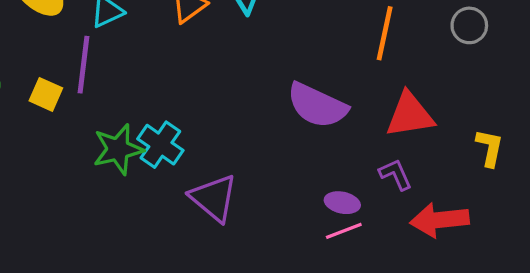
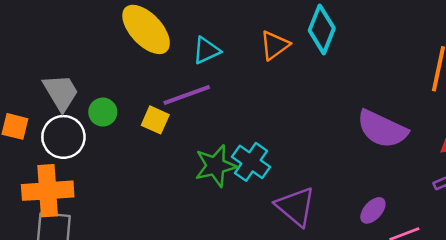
purple line: (84, 65) -> (187, 95), turned 63
purple ellipse: (342, 203) -> (373, 210), moved, turned -60

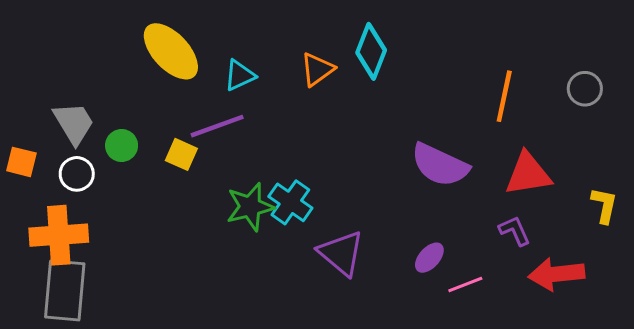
white circle: (63, 137) -> (77, 174), size x0.7

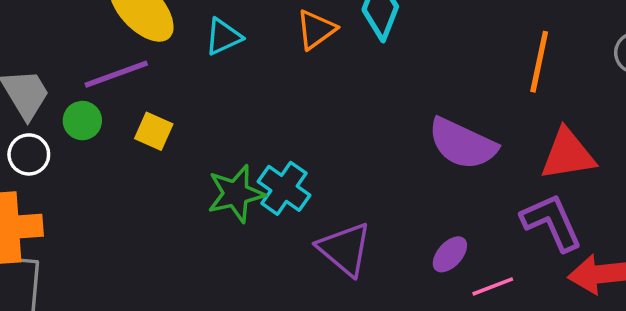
purple line: (217, 126) -> (116, 74), moved
purple L-shape: (515, 231) -> (552, 222), size x1.6

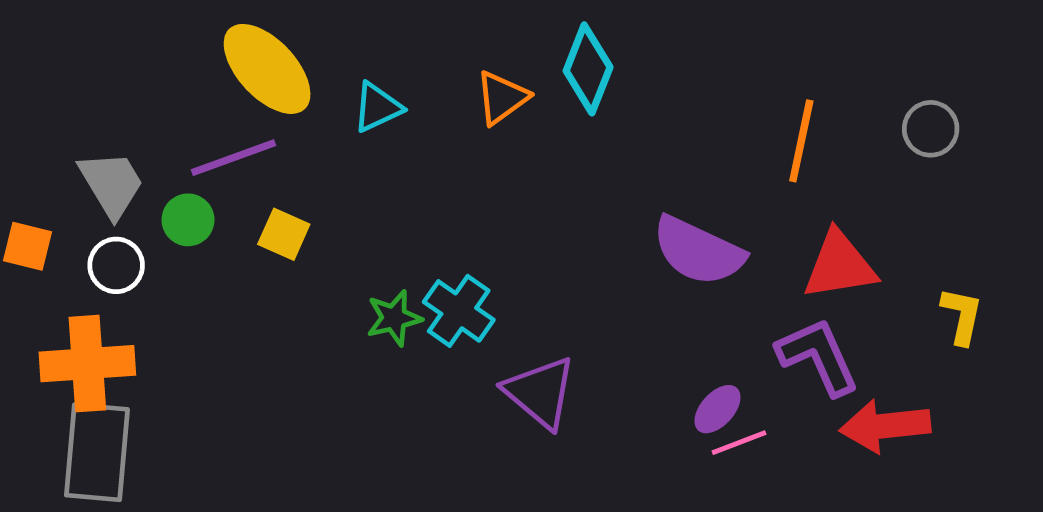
green star: (236, 194) -> (394, 318), size x0.7
purple ellipse: (450, 254) -> (717, 409), moved

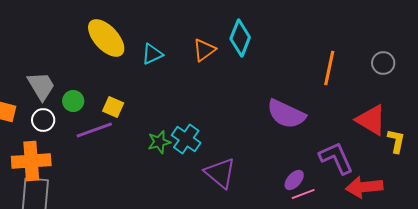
purple line: (234, 158) -> (94, 130), moved
red triangle: (840, 265) -> (371, 120), moved, turned 40

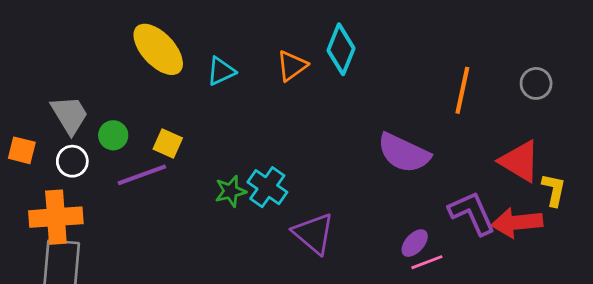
red arrow: (364, 187) -> (517, 223), moved

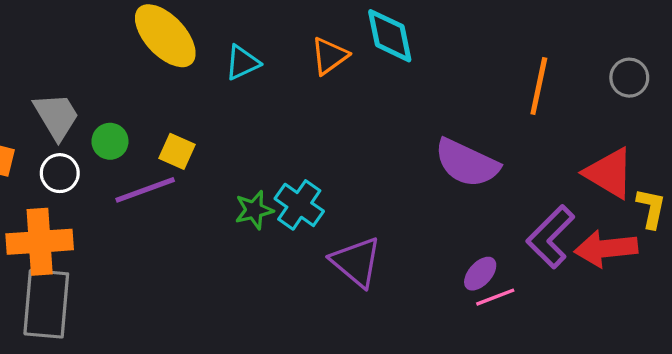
cyan diamond: (341, 49) -> (390, 36), turned -33
purple L-shape: (472, 213) -> (551, 237), turned -111

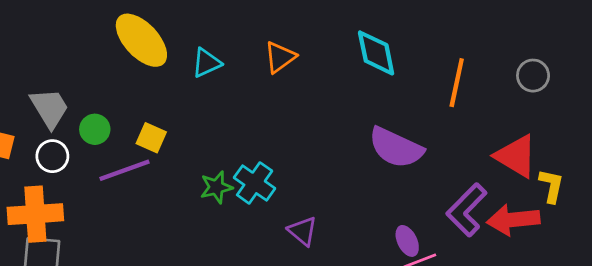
cyan diamond: (390, 36) -> (376, 53), moved
purple triangle: (356, 262) -> (303, 231), size x0.7
purple ellipse: (480, 274) -> (407, 241), turned -68

